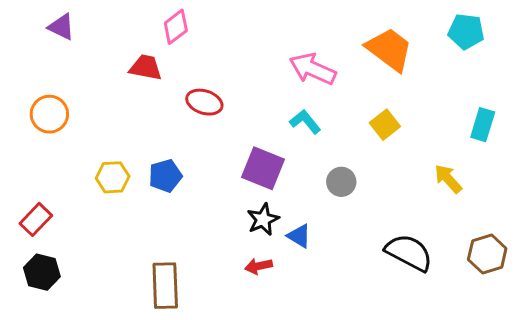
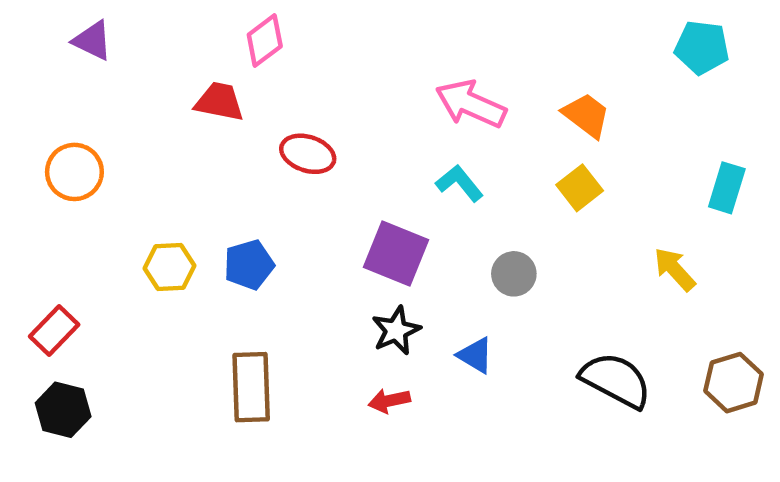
orange trapezoid: (389, 49) -> (586, 115), moved, size x0.7
blue triangle: (299, 236) -> (475, 355), moved
brown rectangle: (165, 286) -> (251, 387), moved

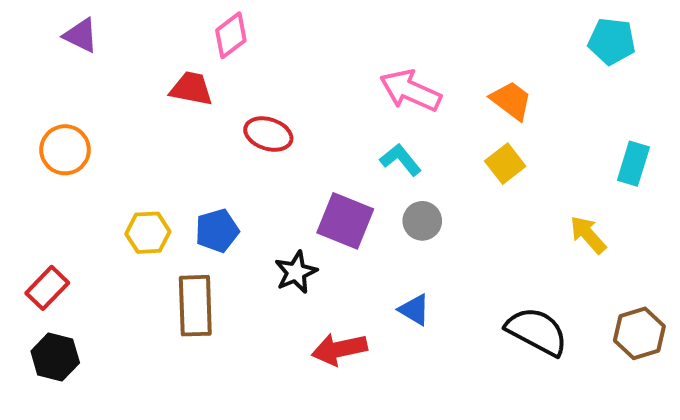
gray circle: (514, 274) -> (422, 221), moved
black star: (396, 330) -> (296, 272), moved
brown rectangle: (251, 387) -> (195, 306), moved
red arrow: (389, 401) -> (339, 349), size x1.5

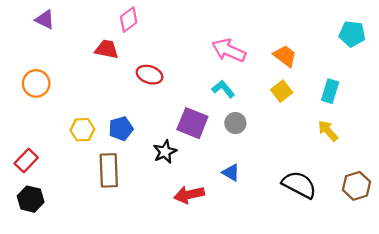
cyan pentagon: (612, 41) -> (352, 34), moved
cyan rectangle: (633, 164) -> (330, 91), moved

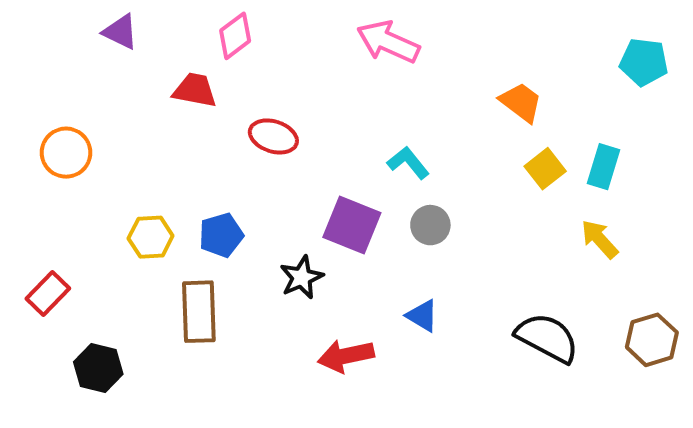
purple triangle: (45, 20) -> (120, 32), moved
pink arrow: (229, 50) -> (388, 42), moved
yellow square: (282, 91) -> (545, 169), moved
black hexagon: (31, 199) -> (98, 368), moved

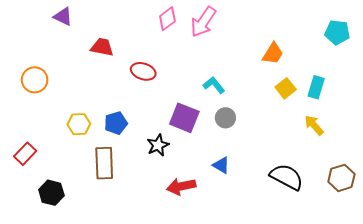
pink diamond: (235, 36) -> (167, 19), moved
pink arrow: (388, 42) -> (203, 22), turned -80
orange trapezoid: (521, 102) -> (273, 53), turned 85

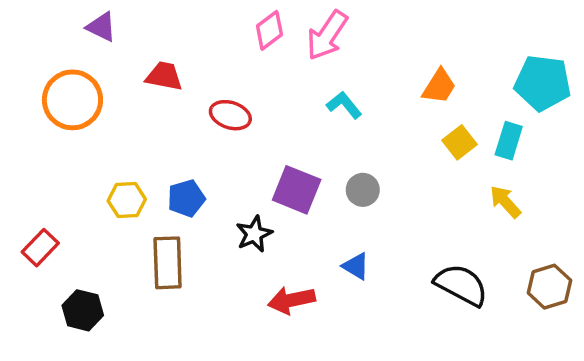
cyan pentagon: (337, 32) -> (543, 83), moved, size x1.4
orange circle: (35, 80) -> (72, 100), moved, size x1.4
cyan L-shape: (214, 85) -> (344, 105), moved

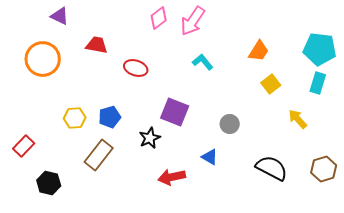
cyan rectangle: (509, 141) -> (318, 83), moved
gray circle: (363, 190) -> (230, 124), moved
brown rectangle: (168, 263) -> (99, 155), turned 40

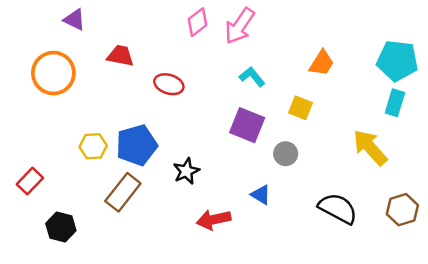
yellow square: (271, 84) -> (301, 108), moved, turned -30
purple square: (175, 112) -> (247, 125), moved
blue pentagon: (110, 117) -> (137, 145), size x1.5
yellow arrow: (298, 119) -> (370, 148), size x1.5

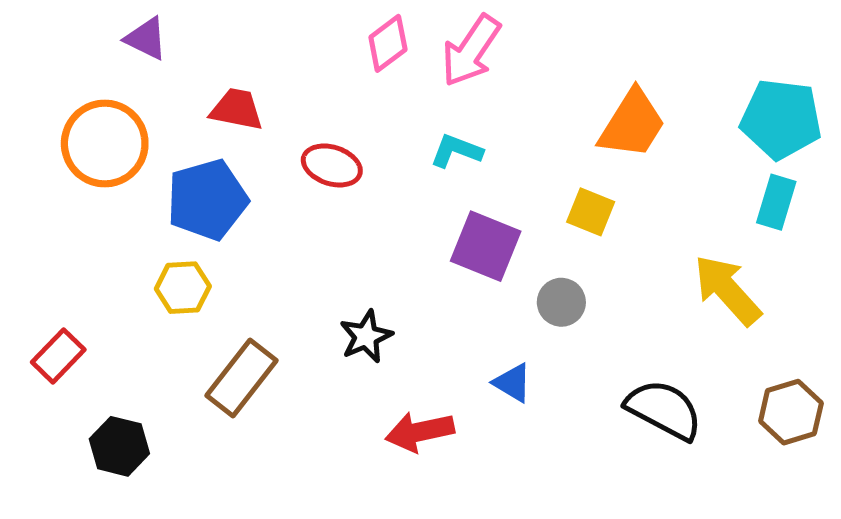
orange trapezoid: (322, 63) -> (632, 124), size x1.4
cyan L-shape: (252, 77) -> (456, 151), moved, turned -30
blue pentagon: (137, 145) -> (207, 200), moved

